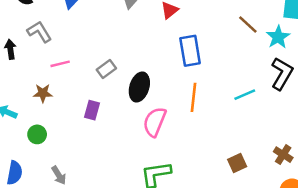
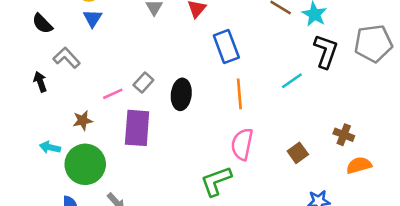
pink line: (60, 64) -> (113, 94), moved
purple rectangle: (92, 110) -> (137, 128), size x1.8
pink semicircle: (155, 122) -> (242, 144), moved
green circle: (37, 134) -> (85, 164), size x2.0

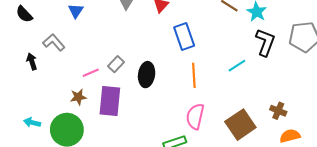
black semicircle: (42, 24) -> (24, 14), moved
brown star: (83, 121) -> (78, 97), moved
cyan arrow: (50, 147) -> (32, 123), moved
brown square: (298, 153) -> (240, 125), size x1.8

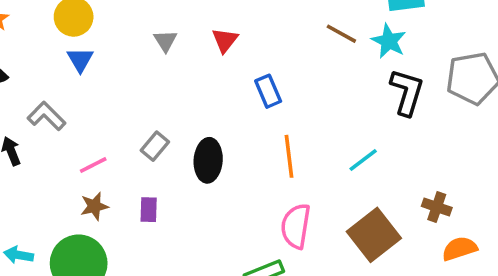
blue rectangle: (184, 36) -> (268, 91), size x0.7
cyan line: (237, 66) -> (363, 160), moved
pink line: (91, 73) -> (93, 165), moved
purple rectangle: (110, 101) -> (149, 210), size x0.5

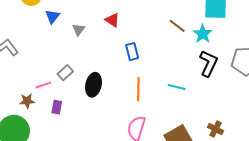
red triangle: (225, 40) -> (112, 20), turned -42
gray triangle: (165, 41) -> (79, 30), moved
blue triangle: (80, 60) -> (52, 17), moved
cyan line: (363, 160) -> (177, 87), moved, turned 42
pink line: (93, 165) -> (43, 85), moved

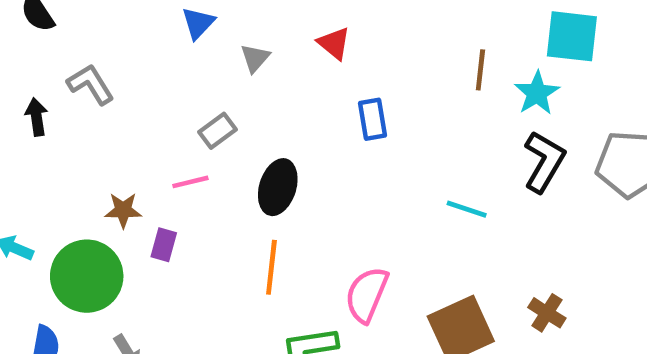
brown line: (177, 26) -> (480, 70), turned 54
gray rectangle: (65, 73) -> (217, 131), moved
pink line: (43, 85) -> (190, 182), moved
orange line: (138, 89) -> (271, 267), moved
purple rectangle: (57, 107) -> (164, 245), moved

